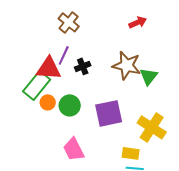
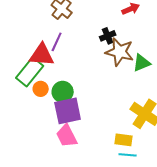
black cross: (83, 66) -> (108, 36), moved
green triangle: (149, 76) -> (142, 63), turned 30
purple square: (109, 113) -> (68, 111), moved

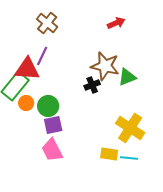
black cross: (108, 36) -> (92, 85), moved
purple square: (68, 111) -> (53, 125), size x0.7
cyan line: (128, 155) -> (129, 158), moved

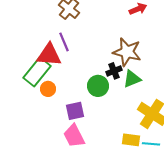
purple line: (42, 56) -> (64, 42), turned -48
green triangle: (127, 77) -> (132, 79), moved
green circle: (48, 106) -> (98, 86), moved

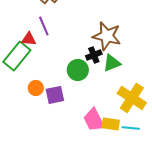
red triangle: (49, 55) -> (29, 39), size x0.6
orange circle: (48, 89) -> (36, 88), moved
pink trapezoid: (74, 136) -> (94, 120), moved

